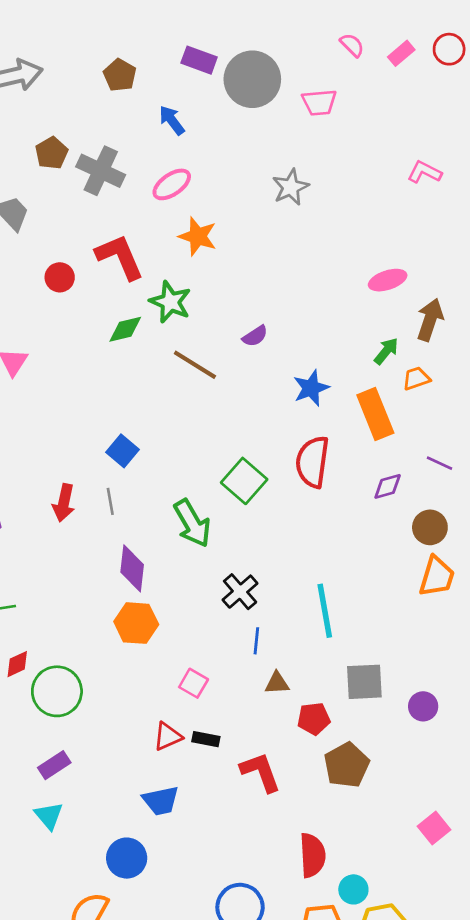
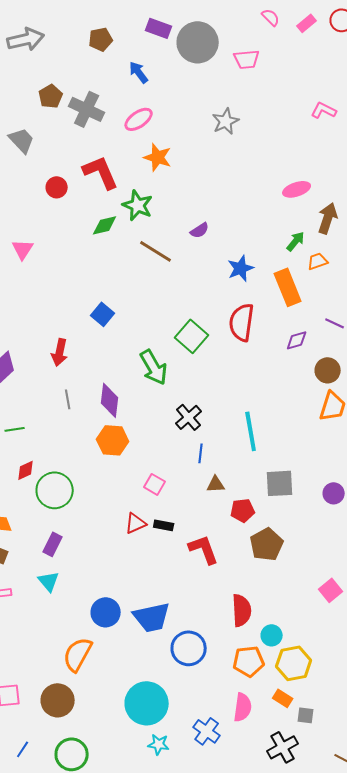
brown pentagon: (120, 75) -> (101, 39), turned 30
gray line: (110, 501) -> (68, 399), moved
purple circle: (423, 706) -> (334, 493), moved
purple rectangle: (54, 765) -> (53, 544), turned -30
blue trapezoid: (161, 801) -> (152, 617), moved, size x1.4

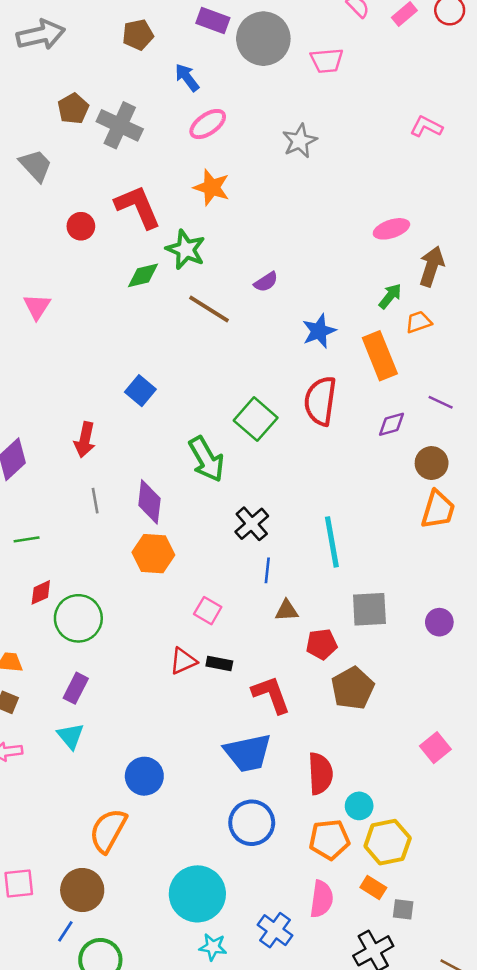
pink ellipse: (139, 119) -> (208, 124), moved
blue trapezoid: (152, 617) -> (248, 753), moved
blue line: (23, 749) -> (65, 931), moved

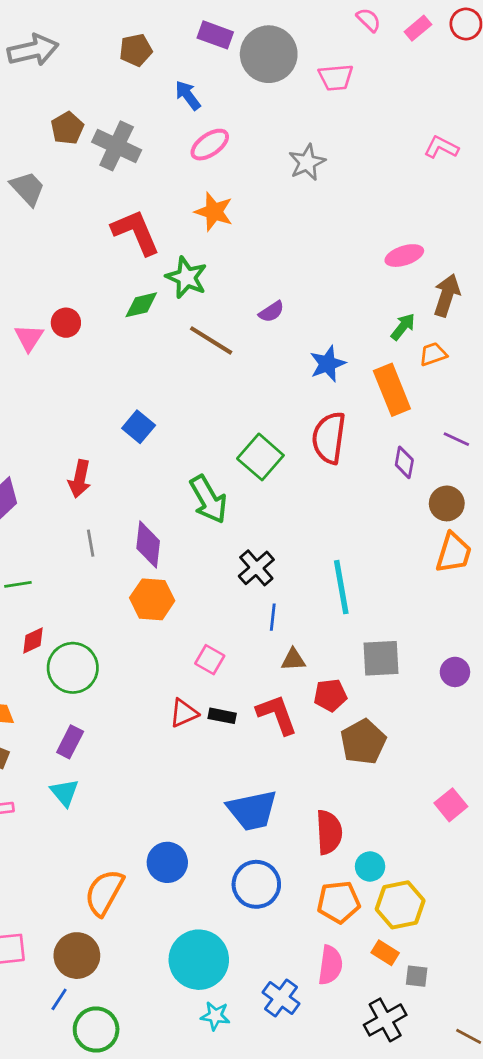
red circle: (81, 226) -> (66, 323), moved
purple diamond: (391, 424) -> (404, 462), turned -64
red L-shape: (271, 695) -> (277, 714), moved
blue circle: (144, 776) -> (167, 862), moved

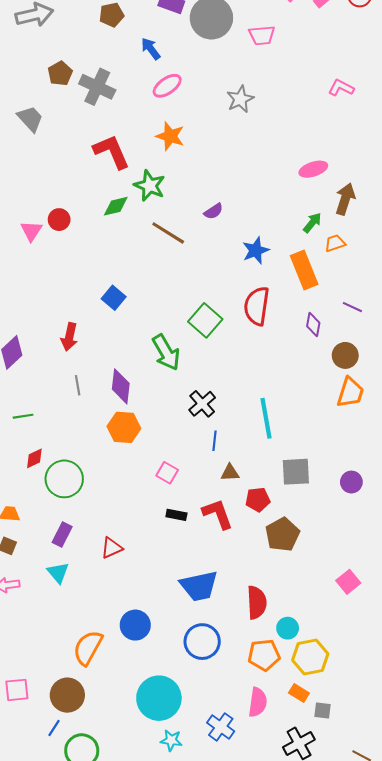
red triangle: (184, 713) -> (112, 548), moved

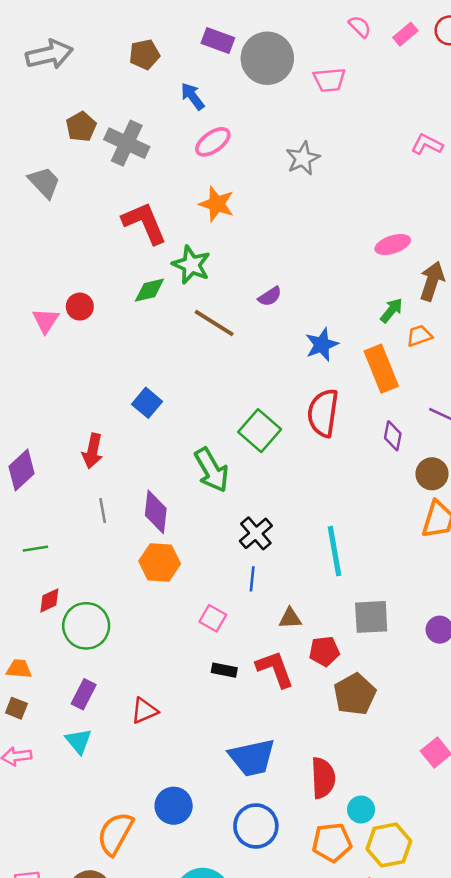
blue line: (214, 441) -> (252, 579), moved

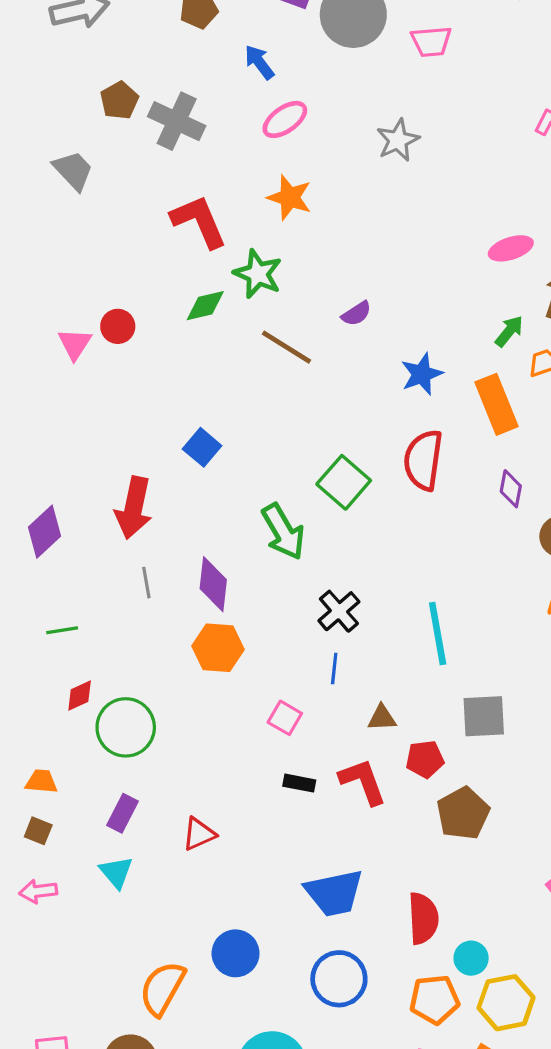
red arrow: (92, 451) -> (134, 508), size x1.4

